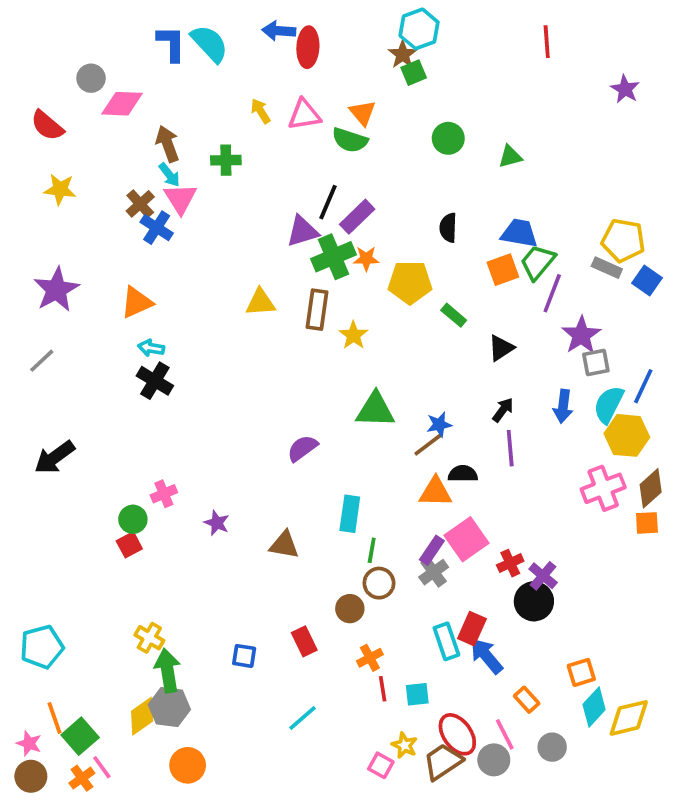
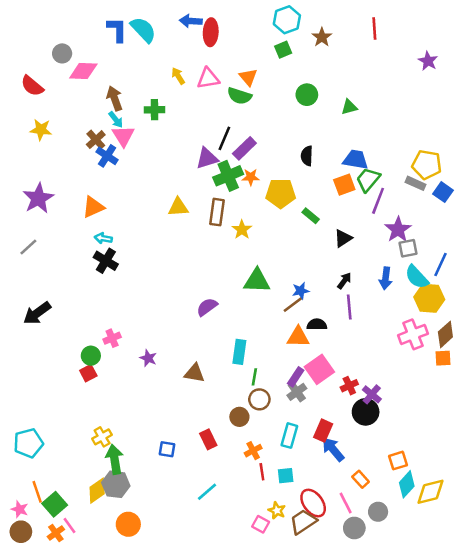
brown star: (403, 54) -> (322, 37), moved
cyan semicircle: (609, 404) -> (417, 277), turned -70
yellow cross: (149, 638) -> (102, 437), turned 30
cyan rectangle: (446, 641) -> (289, 436), moved, turned 35
gray circle: (494, 760) -> (354, 528), moved

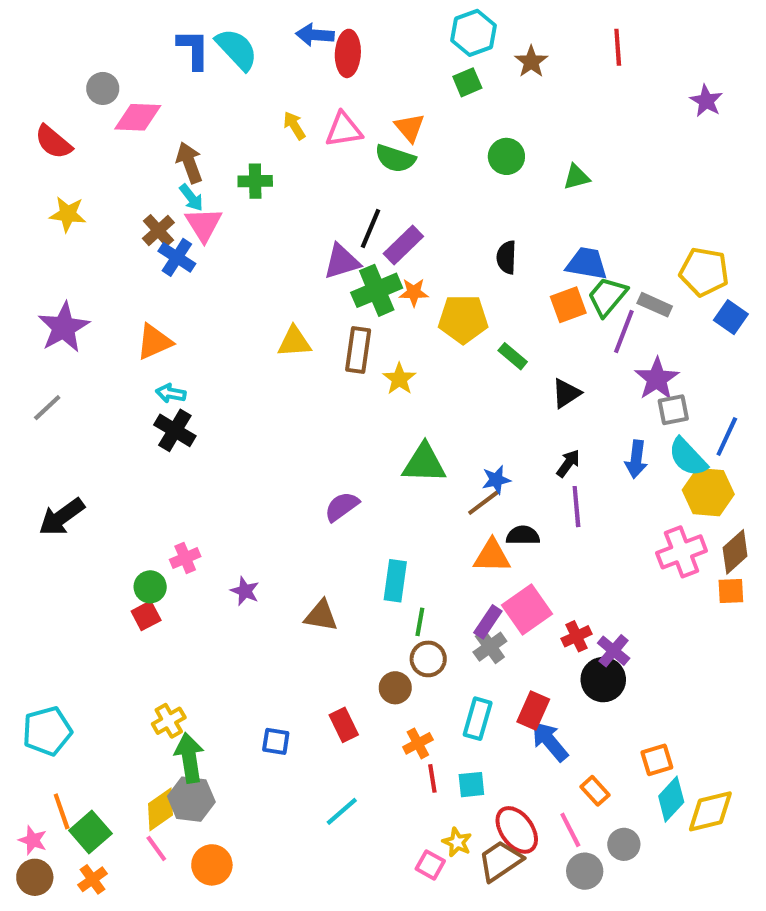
gray rectangle: (415, 183) -> (655, 305), moved
pink line: (70, 525) -> (156, 848), moved

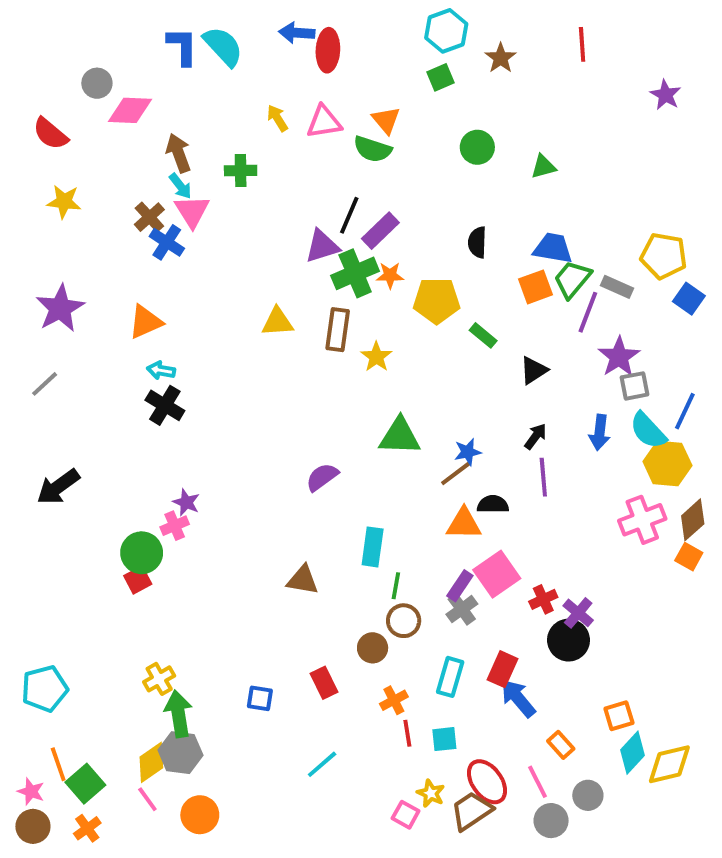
green circle: (150, 587) -> (142, 553), size x1.4
purple star: (245, 591) -> (186, 502), moved
orange square: (731, 591) -> (689, 557), turned 32

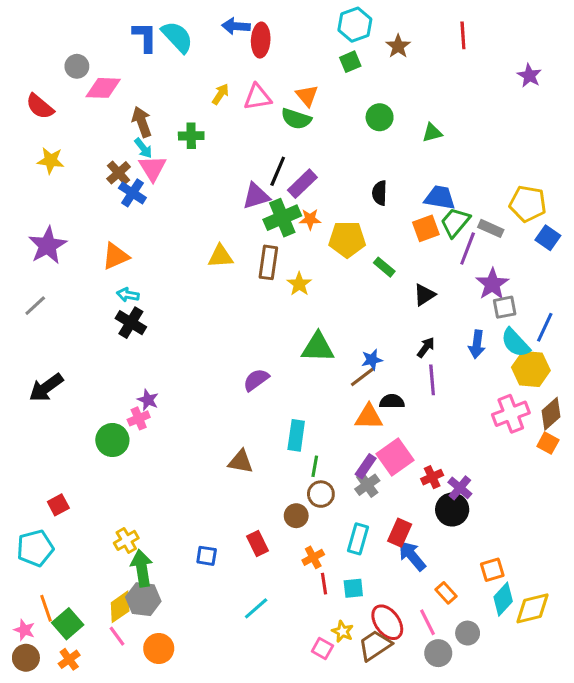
yellow arrow: (277, 118) -> (221, 94), turned 65
red square: (138, 580) -> (58, 505), moved

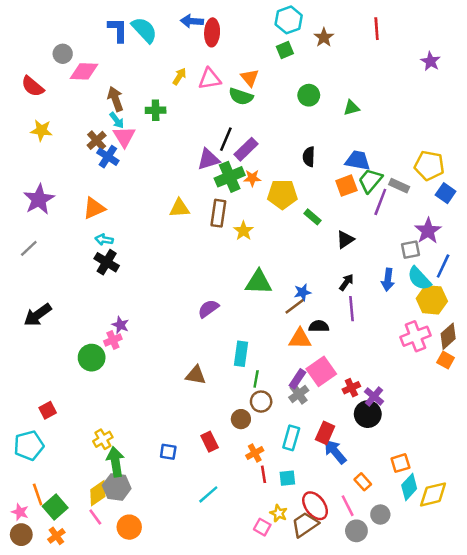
purple star: (492, 284) -> (428, 231), moved

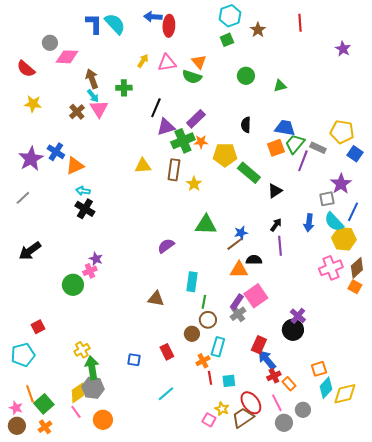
black line: (226, 139) -> (156, 108), moved
blue cross: (108, 157) -> (56, 152), moved
green rectangle: (313, 217) -> (249, 173), size x1.6
red cross: (351, 388) -> (274, 376), moved
cyan rectangle: (291, 438) -> (218, 347), moved

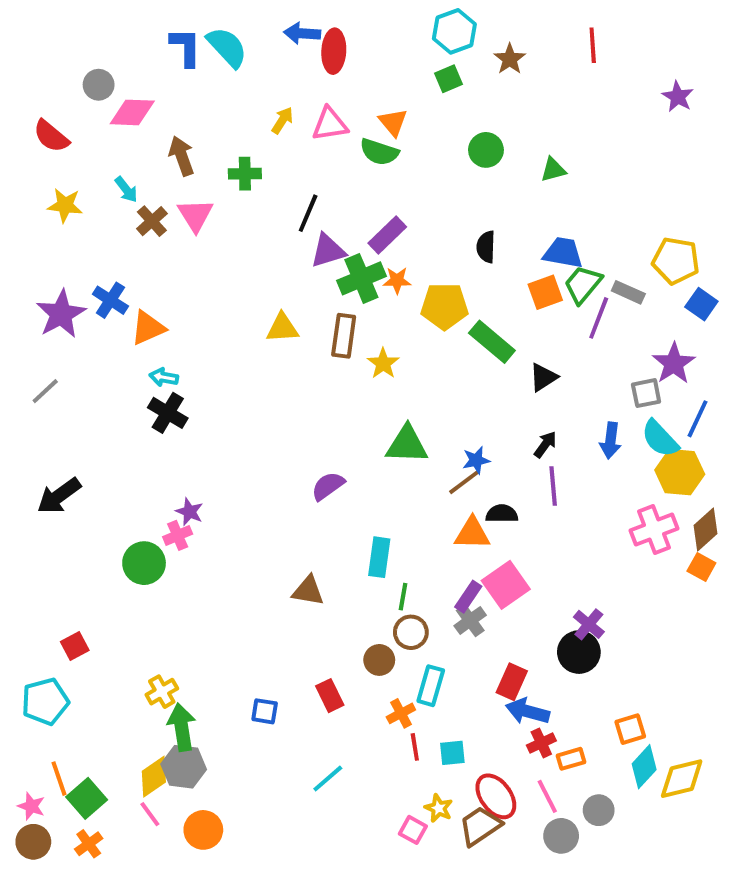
cyan arrow: (93, 96) -> (126, 189), moved
blue arrow: (267, 360) -> (527, 711), turned -35
orange rectangle: (289, 384) -> (571, 759), turned -64

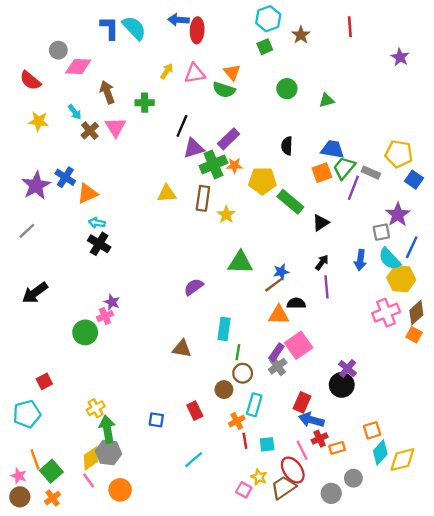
pink line: (547, 796) -> (302, 450), moved

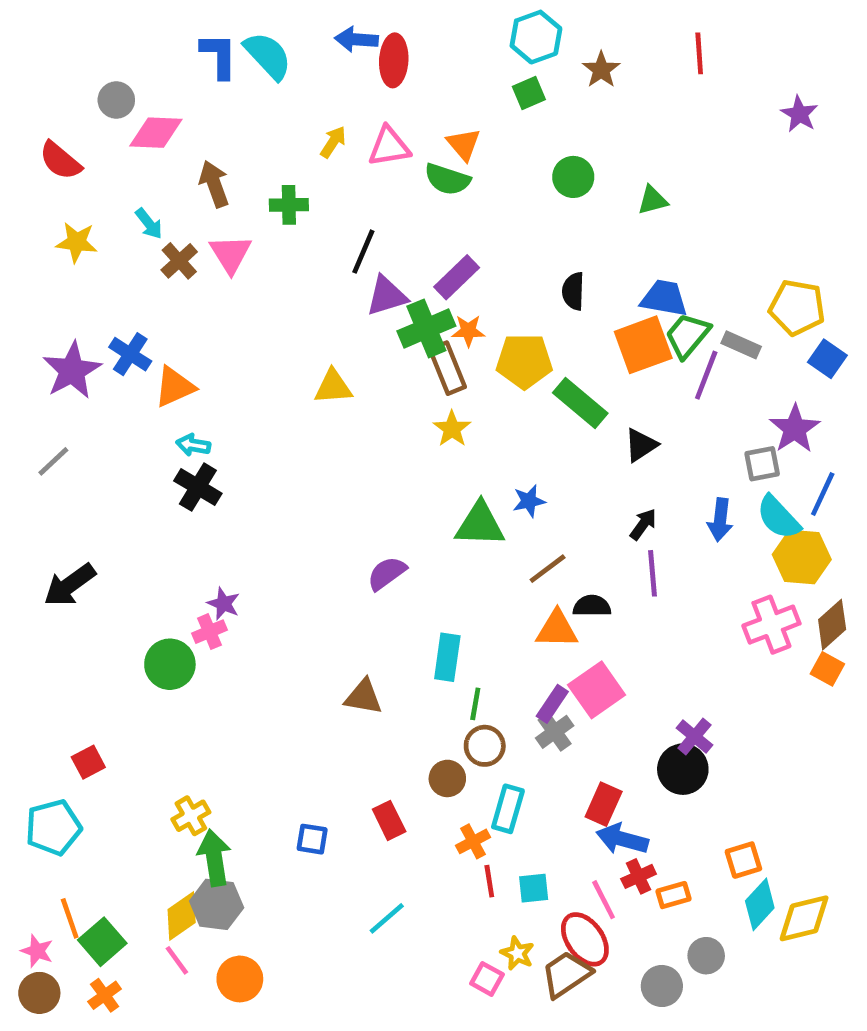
orange square: (322, 173) -> (643, 345), size x1.4
brown rectangle: (203, 198) -> (447, 368), moved, turned -30
blue star: (281, 272) -> (529, 501), moved

